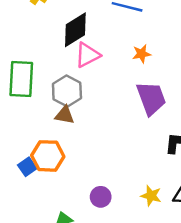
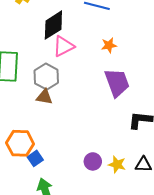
orange hexagon: (48, 156) -> (20, 143), moved
blue square: (27, 167) -> (35, 158), moved
purple circle: (101, 197) -> (93, 161), moved

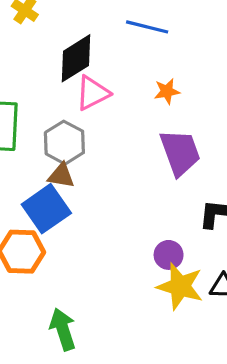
blue square: (35, 158) -> (46, 209), moved, size x1.8
purple circle: (93, 161) -> (169, 255), moved
yellow star: (117, 164) -> (180, 286), size x1.6

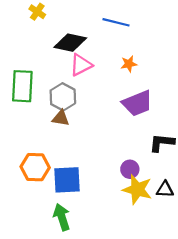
black diamond: (76, 58) -> (70, 43), turned 44
purple trapezoid: (180, 152) -> (137, 103), turned 88
blue square: (46, 209) -> (67, 180), moved, turned 32

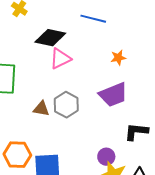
orange star: (129, 64) -> (118, 58), moved
gray hexagon: (63, 97) -> (66, 105), moved

